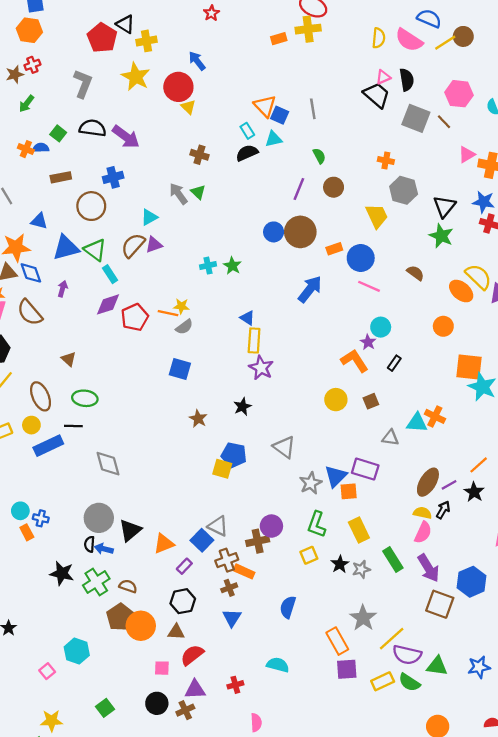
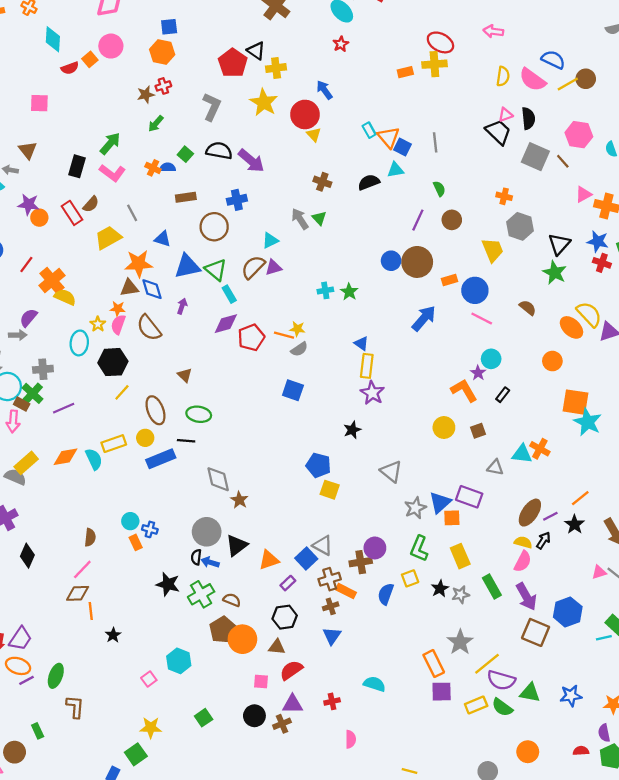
cyan rectangle: (247, 131) -> (369, 130), moved
brown star: (198, 419) -> (239, 500), moved
blue pentagon: (234, 455) -> (318, 465), moved
blue semicircle: (288, 607) -> (386, 594), moved

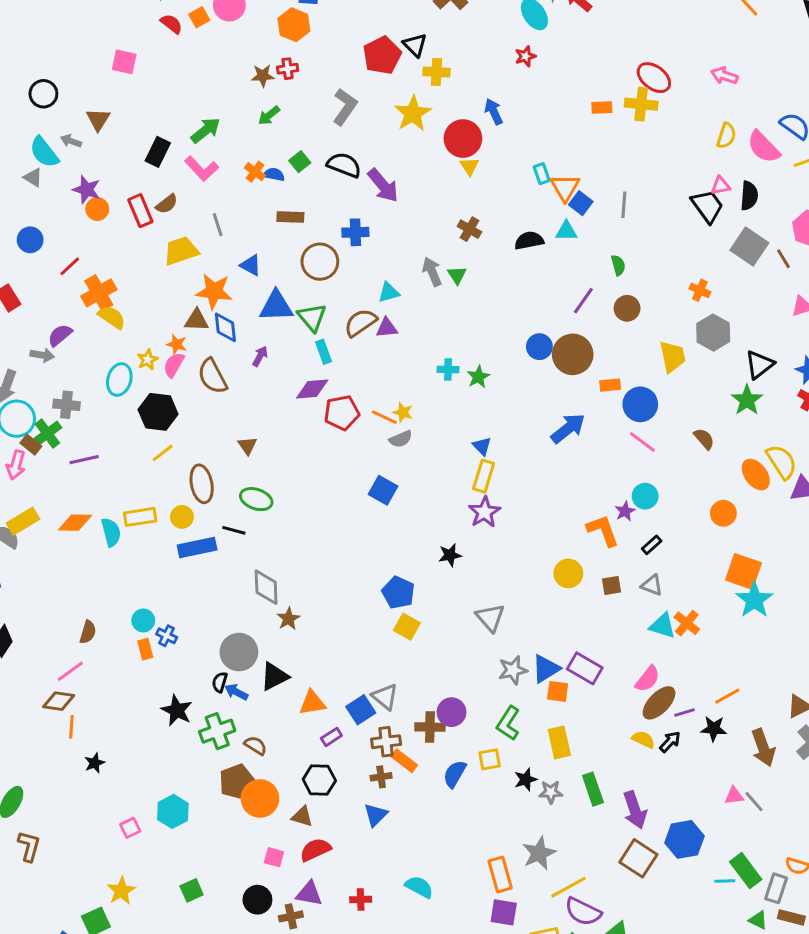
red semicircle: (70, 68) -> (171, 24), turned -132
gray triangle: (495, 467) -> (652, 585), moved
black star: (575, 524) -> (714, 729), turned 30
pink semicircle: (523, 562) -> (648, 679), moved
yellow star: (151, 728) -> (121, 891), turned 30

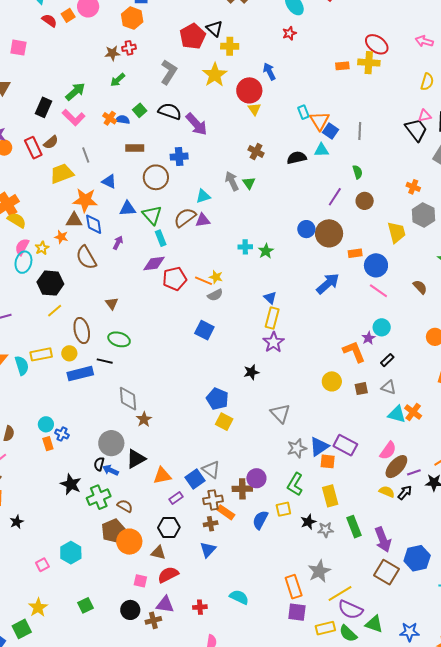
blue triangle: (276, 306) -> (128, 209), size x0.7
pink semicircle: (174, 365) -> (22, 247), moved

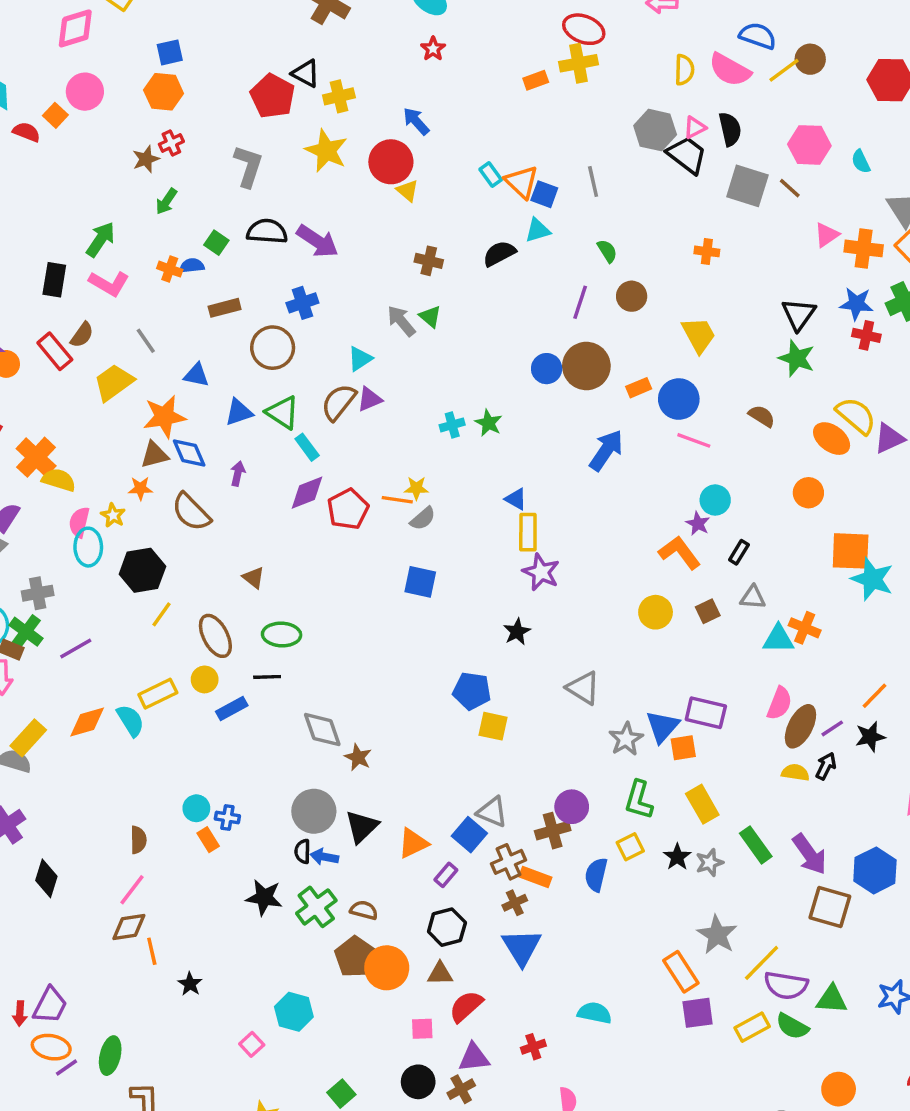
gray hexagon: (423, 215) -> (655, 130), moved
blue rectangle: (80, 374) -> (232, 709), size x0.7
blue triangle: (208, 550) -> (522, 947), size x1.4

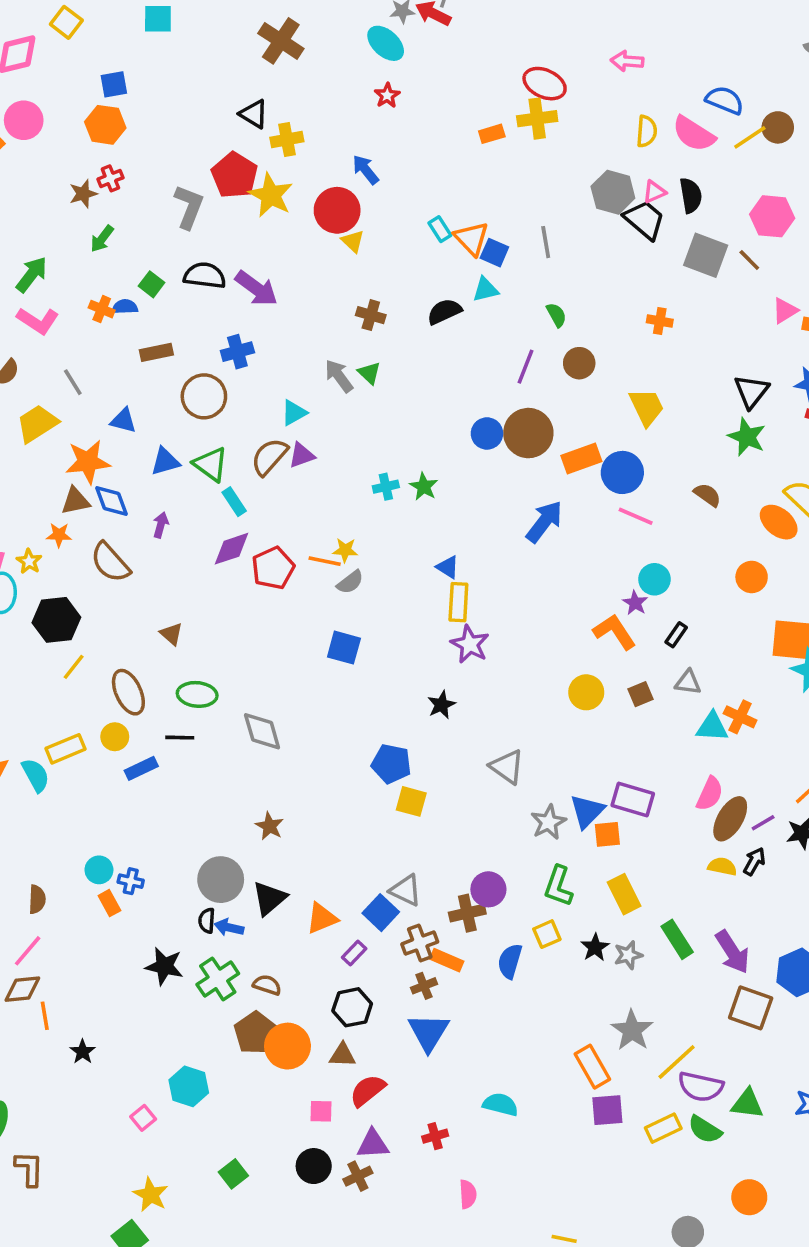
red pentagon: (273, 96) -> (235, 175), moved
orange rectangle: (639, 388) -> (581, 458), size x1.5
gray diamond: (322, 730) -> (262, 731), moved

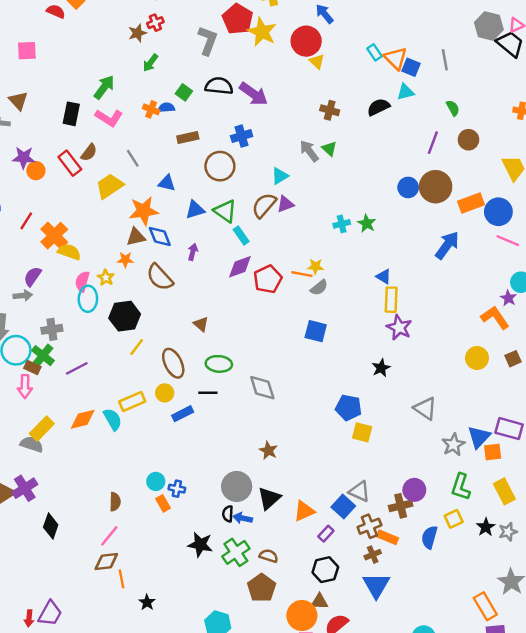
orange circle: (287, 1046) -> (302, 616), moved

